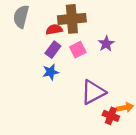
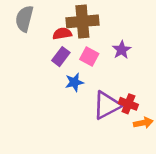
pink square: (78, 50) -> (89, 57), turned -35
blue star: (51, 72) -> (74, 82), moved
red cross: (111, 116) -> (128, 104), moved

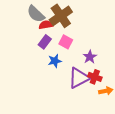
gray semicircle: (24, 19) -> (36, 14), moved, turned -60
brown cross: (82, 21) -> (61, 16), turned -30
purple star: (122, 50) -> (90, 57), moved

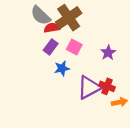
purple star: (90, 57) -> (108, 53), moved

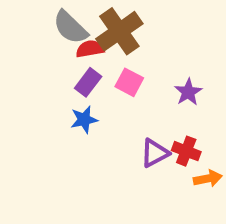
blue star: (62, 68) -> (84, 120), moved
purple triangle: (89, 88) -> (155, 153), size x0.7

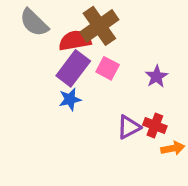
gray semicircle: (70, 27) -> (34, 23), moved
red semicircle: (90, 49) -> (75, 41), size x1.4
purple rectangle: (88, 82) -> (73, 68), size x1.5

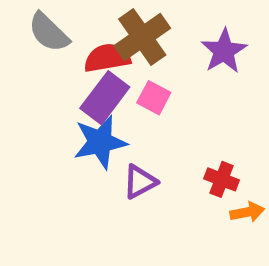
purple star: (156, 76) -> (224, 51), moved, size x1.4
blue star: (70, 99) -> (100, 142), size x1.6
purple triangle: (129, 127) -> (140, 182), moved

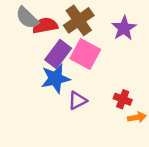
red semicircle: (107, 58) -> (45, 26), moved
pink square: (154, 98) -> (85, 54), size x1.6

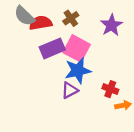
brown cross: (79, 20) -> (71, 18), size x0.6
purple rectangle: (58, 54) -> (52, 48), turned 30
blue star: (55, 79) -> (78, 71), moved

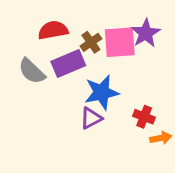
gray semicircle: (24, 16) -> (32, 71), moved
brown cross: (71, 18) -> (91, 42), moved
pink square: (77, 48) -> (120, 42), moved, turned -32

